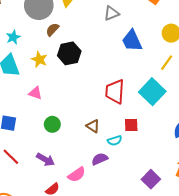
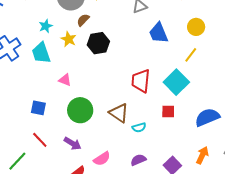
yellow star: (39, 59) -> (69, 39), moved
green circle: (52, 124) -> (80, 110), size x1.6
red square: (131, 125) -> (168, 111), moved
brown triangle: (93, 126) -> (119, 113), size x1.5
purple semicircle: (100, 159) -> (138, 160), moved

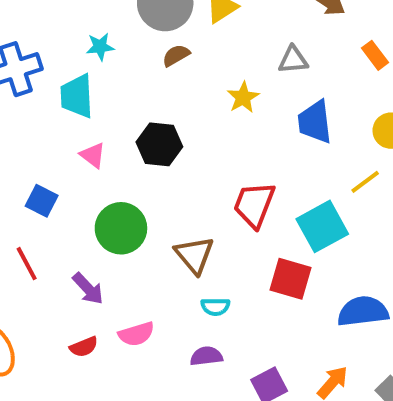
yellow star: (69, 39) -> (243, 97), moved
black hexagon: (98, 43) -> (159, 144), moved
pink triangle: (65, 80) -> (93, 155), moved
red square: (168, 111) -> (290, 279), size x1.5
cyan semicircle: (139, 127) -> (215, 307), moved

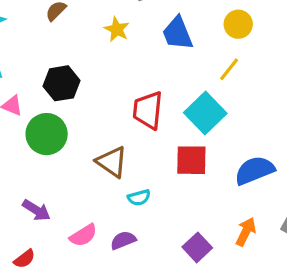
green circle: (121, 228) -> (47, 134), moved
red semicircle: (84, 347) -> (24, 259), moved
purple semicircle: (206, 356) -> (123, 240), moved

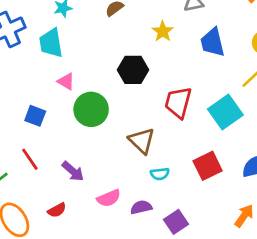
black hexagon: (61, 83) -> (133, 70), moved
red square: (191, 160) -> (208, 166), moved, turned -36
purple square: (197, 247) -> (176, 222), moved

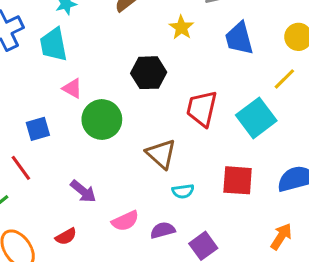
blue square: (35, 116) -> (38, 129), turned -35
red line: (30, 159) -> (21, 168), moved
red square: (208, 166) -> (238, 180), turned 32

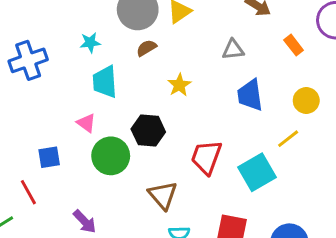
yellow star: (181, 27) -> (179, 85), moved
cyan trapezoid: (54, 45) -> (105, 82), moved
black hexagon: (149, 73) -> (148, 131), moved

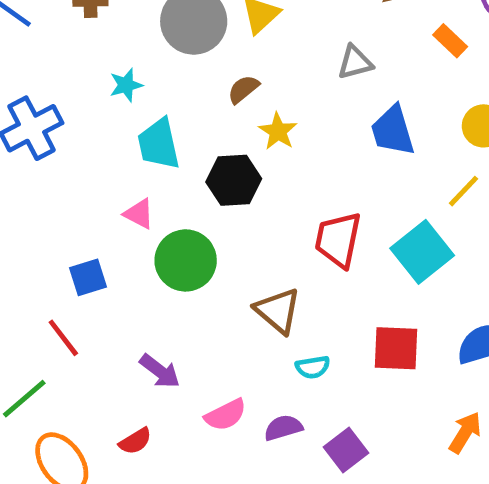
brown semicircle: (146, 48) -> (243, 89), moved
black hexagon: (148, 131) -> (234, 180), moved

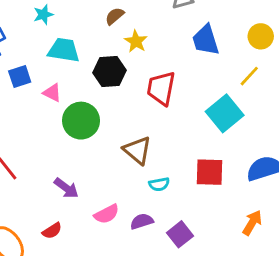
cyan trapezoid: (159, 144) -> (64, 50), turned 112
red trapezoid: (338, 240) -> (161, 88), moved
blue square: (88, 277) -> (20, 77), moved

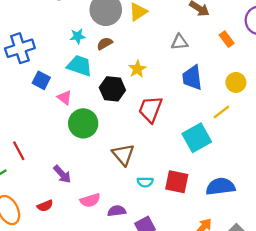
cyan star: (43, 15) -> (78, 36), moved
brown semicircle: (115, 16) -> (105, 43), moved
blue square: (20, 77) -> (41, 80), turned 36
cyan semicircle: (159, 184) -> (145, 182), moved

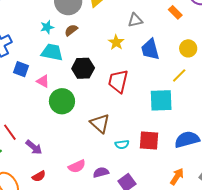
yellow star: (137, 69) -> (116, 42), moved
cyan square: (197, 138) -> (161, 100), turned 35
purple arrow: (62, 174) -> (34, 147), moved

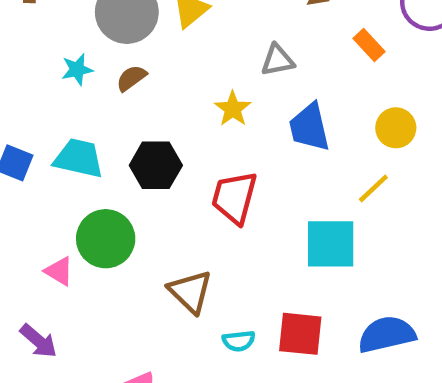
cyan trapezoid: (52, 52) -> (79, 158), moved
pink triangle: (43, 81) -> (59, 271), moved

